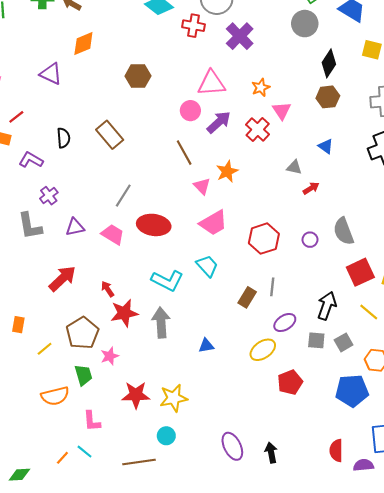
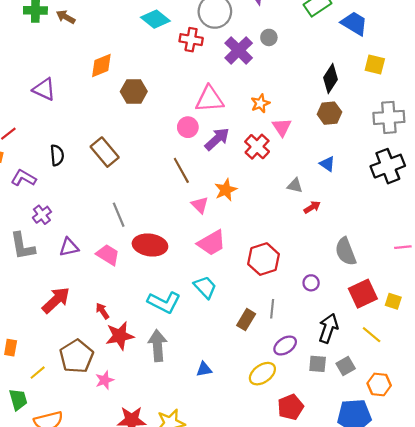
gray circle: (305, 24) -> (269, 37), moved, size x0.6
orange diamond: (83, 43) -> (101, 66), moved
gray line: (123, 196) -> (119, 215), turned -55
purple circle: (310, 240) -> (311, 283), moved
green trapezoid: (83, 375) -> (18, 400), moved

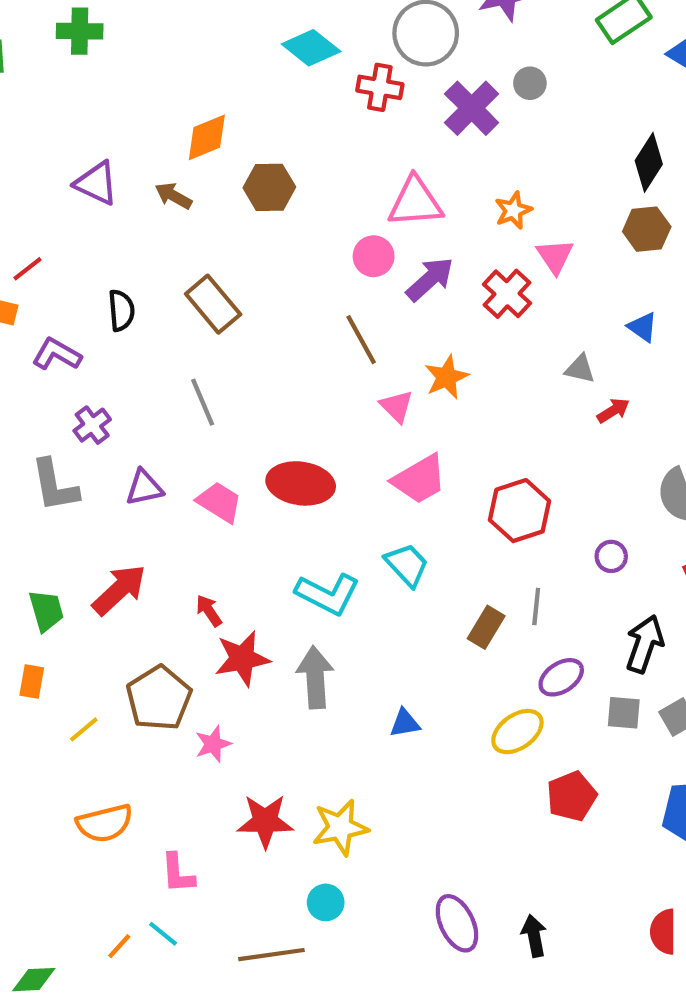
brown arrow: (66, 17) -> (173, 196), moved
gray line: (119, 215) -> (203, 402), moved
green trapezoid: (18, 400) -> (46, 611), moved

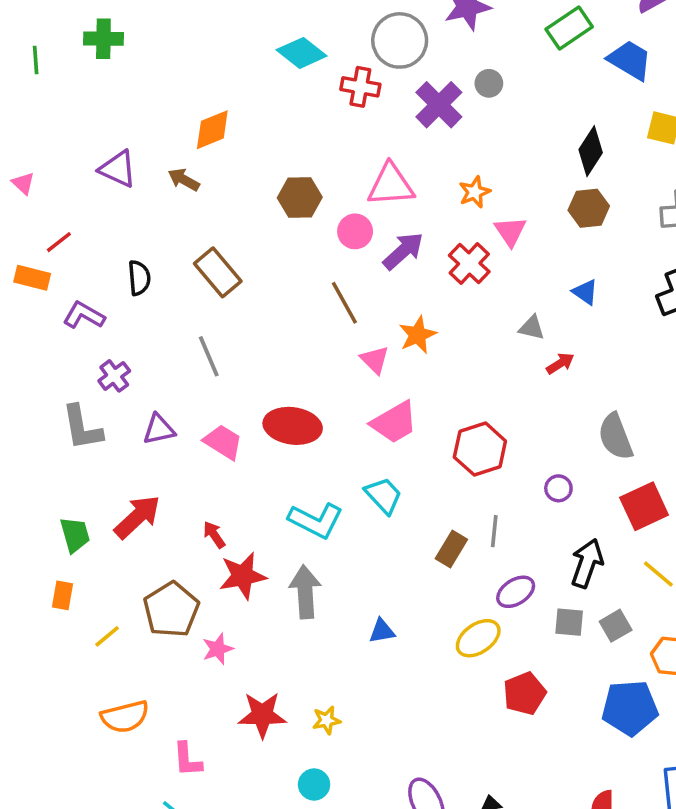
brown hexagon: (269, 187) -> (300, 197), moved
yellow star: (340, 827) -> (327, 720), size x0.6

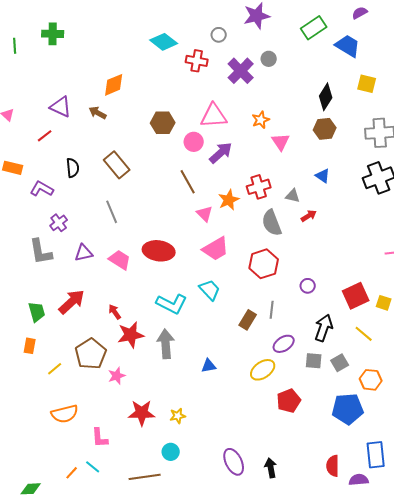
gray circle: (400, 40) -> (219, 35), size x0.5
red line: (59, 242) -> (45, 136), moved
red cross: (469, 264) -> (259, 187), moved, turned 30
gray semicircle: (616, 437) -> (272, 223), moved

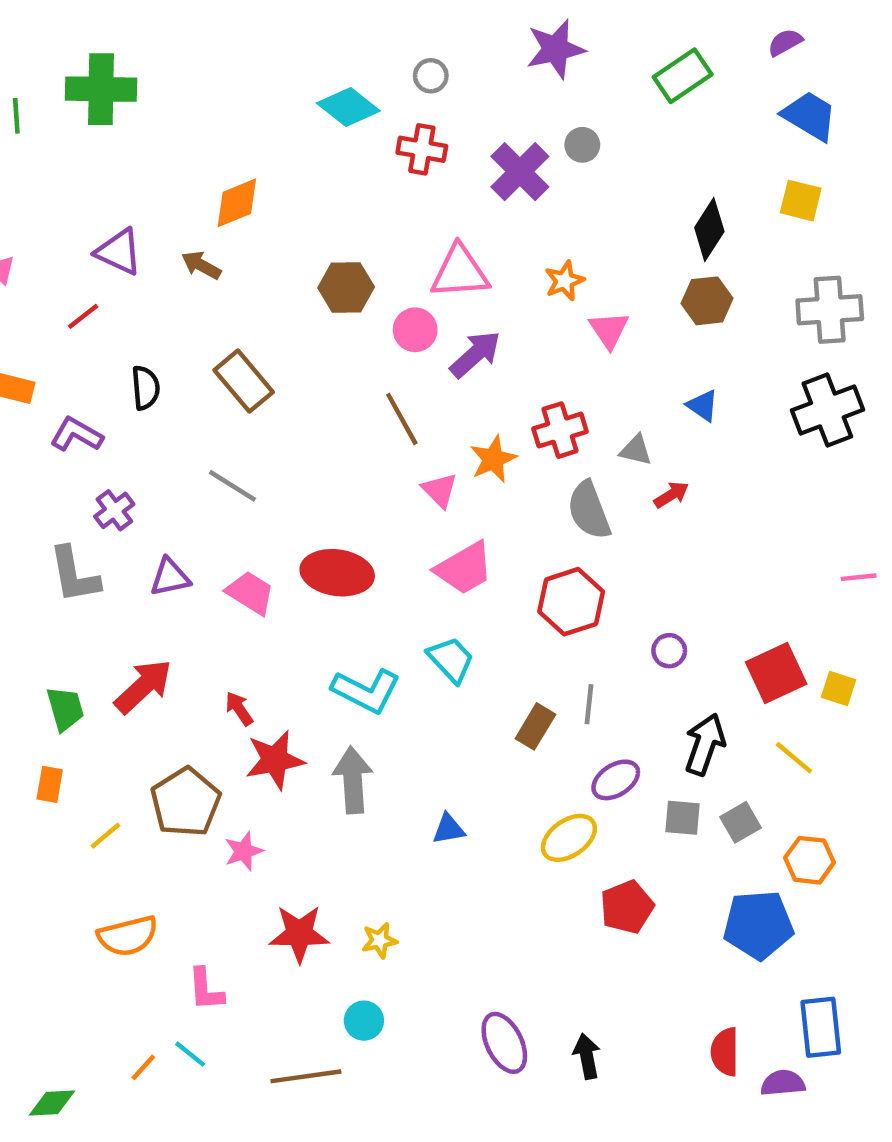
green cross: (53, 34) -> (101, 89), size x1.4
gray circle: (219, 35) -> (431, 76), moved
blue trapezoid: (348, 46) -> (810, 116), moved
gray line: (112, 212) -> (232, 486), turned -35

